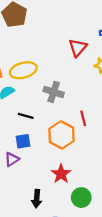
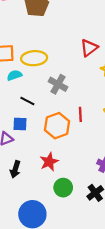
black arrow: (37, 199) -> (15, 169), moved

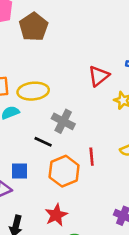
black line: (27, 101) -> (43, 142), moved

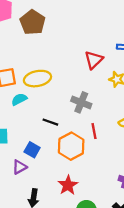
gray cross: (63, 121) -> (81, 102), moved
blue square: (19, 171) -> (32, 150), turned 35

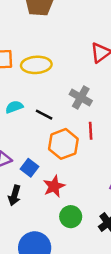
cyan semicircle: (19, 99) -> (14, 107), moved
blue square: (32, 150) -> (30, 168), moved

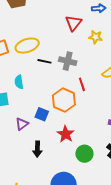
cyan semicircle: (14, 107) -> (19, 82), turned -64
black line: (44, 115) -> (44, 61), moved
blue square: (30, 168) -> (42, 114), moved

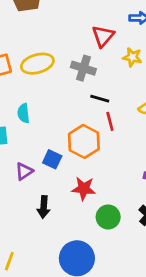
black line: (44, 61) -> (100, 99), moved
gray cross: (68, 61) -> (83, 68), moved
red star: (66, 134) -> (84, 189), turned -30

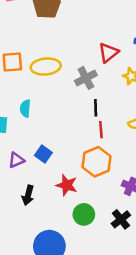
gray cross: (83, 68) -> (86, 78), turned 35
black line: (100, 99) -> (96, 108), turned 63
orange hexagon: (84, 141) -> (97, 162), moved

